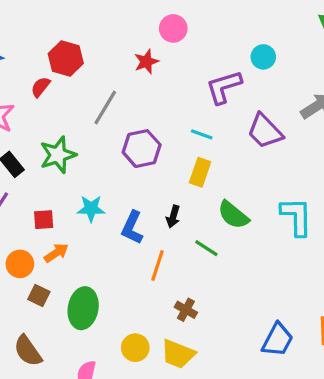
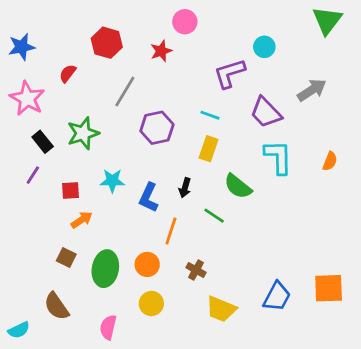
red hexagon: (66, 58) -> (107, 43), moved
cyan L-shape: (296, 217) -> (278, 157), moved
orange circle: (20, 264) -> (147, 264), moved
yellow trapezoid: (178, 354) -> (221, 309), moved

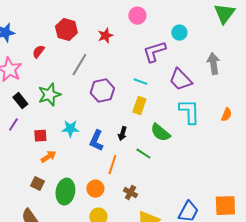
pink circle: (185, 22) -> (137, 16), moved
gray arrow: (312, 90) -> (213, 64), turned -65

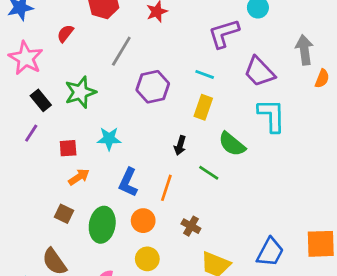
orange semicircle: (226, 115) -> (322, 79), moved
blue L-shape: (96, 141) -> (128, 182), moved

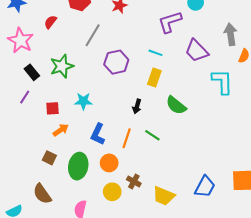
cyan L-shape: (272, 115) -> (222, 82), moved
green line: (209, 173) -> (152, 135), moved
brown cross: (191, 226) -> (134, 181), moved

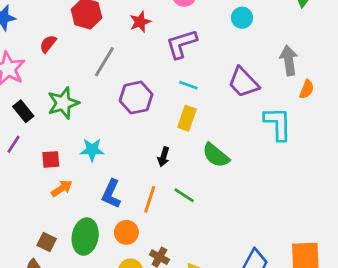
purple L-shape: (170, 22) -> (181, 44), moved
brown square: (49, 158) -> (47, 242), moved

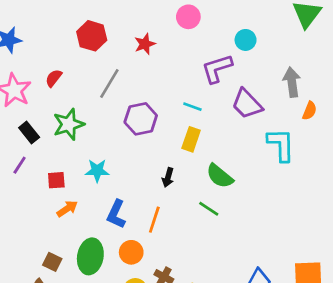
red semicircle: (48, 44) -> (54, 78), moved
purple L-shape: (181, 44) -> (217, 69), moved
green line: (184, 195) -> (209, 209), moved

